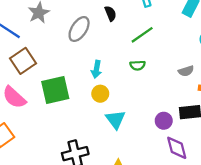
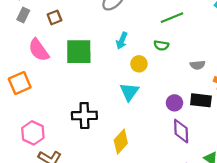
brown square: (23, 61) -> (54, 17), size x0.6
gray semicircle: (186, 71) -> (198, 65), moved
yellow circle: (100, 94) -> (139, 64), moved

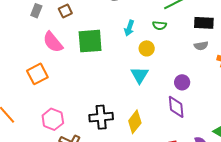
green semicircle: (161, 45) -> (159, 25), moved
black rectangle: (201, 100) -> (204, 23), moved
black cross: (84, 116) -> (101, 117), moved
purple diamond: (181, 131) -> (176, 107), moved

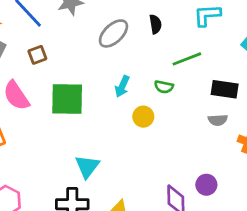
cyan triangle: (140, 75) -> (87, 167), moved
purple circle: (182, 82) -> (206, 185), moved

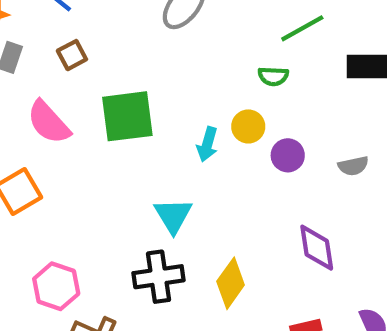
cyan arrow: (122, 86) -> (207, 144), moved
gray semicircle: (218, 120) -> (353, 166), moved
purple circle: (206, 185) -> (288, 155), moved

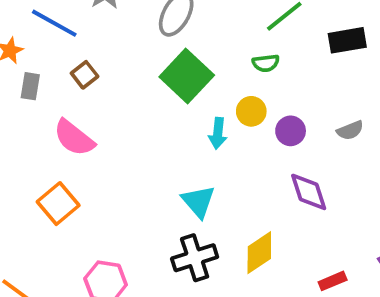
green square: (127, 116) -> (187, 76), moved, turned -30
purple diamond: (317, 248) -> (309, 192), moved
yellow diamond: (231, 283) -> (259, 253), turned 30

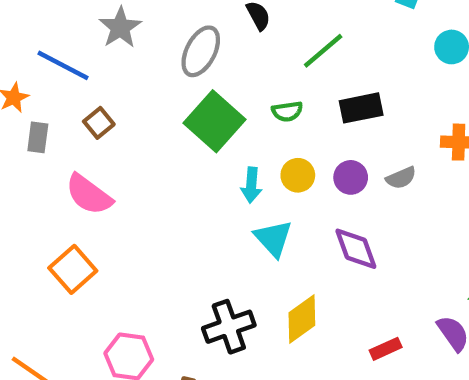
black rectangle: (347, 40) -> (361, 108), moved
green semicircle: (266, 63) -> (287, 111), moved
yellow circle: (251, 111) -> (298, 175), moved
purple circle: (291, 131) -> (351, 177), moved
cyan triangle: (198, 201) -> (273, 238), moved

